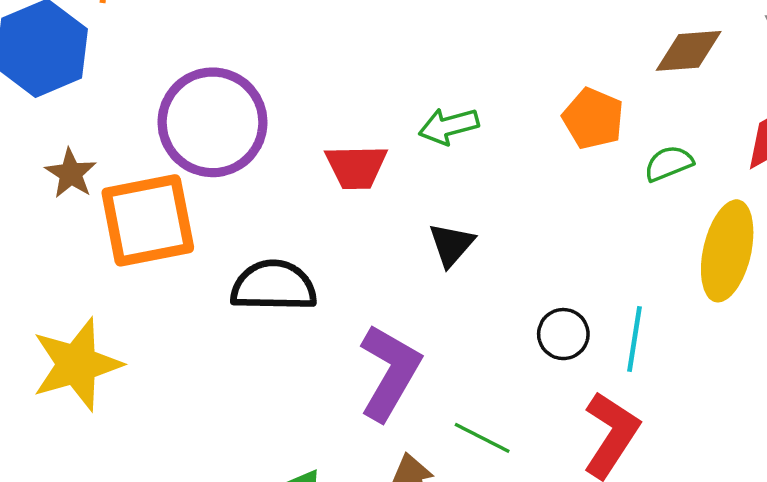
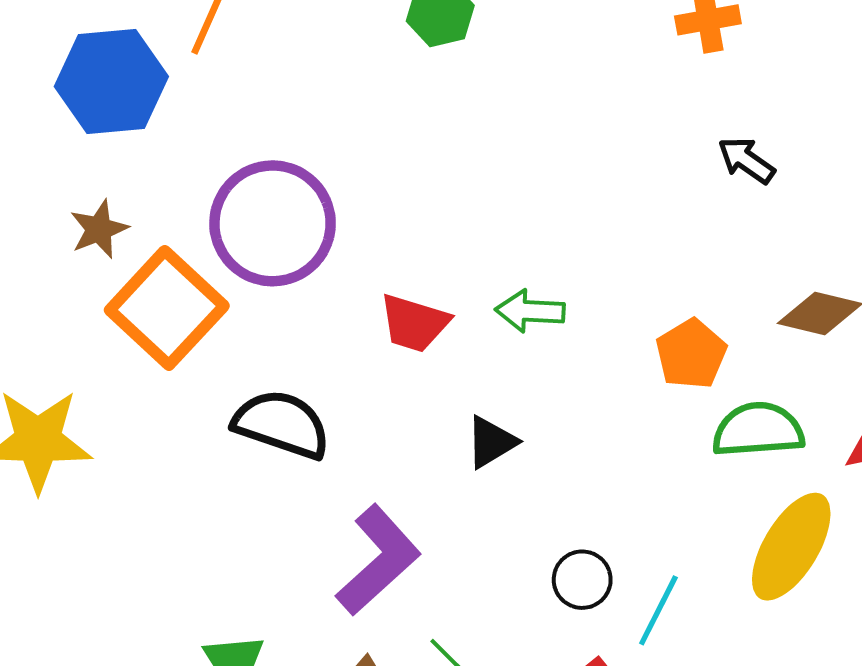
green semicircle: (669, 163) -> (758, 430), size x1.6
orange square: (148, 220) -> (167, 308), turned 36

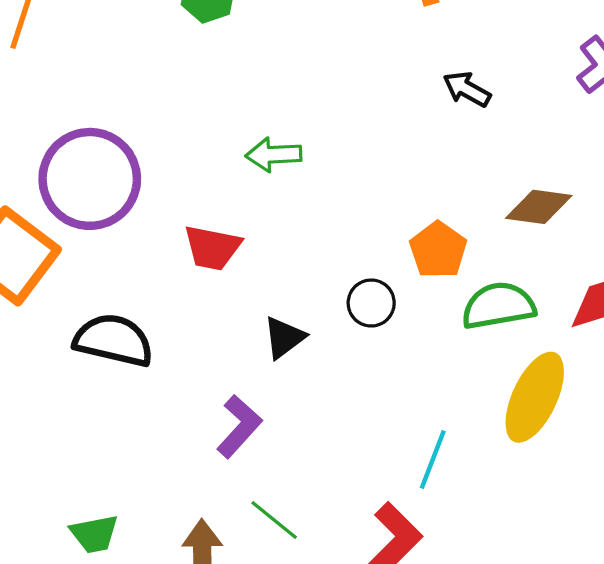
green arrow: (530, 311) -> (274, 155), moved
purple L-shape: (378, 560) -> (239, 426), moved, size x0.7
black circle: (582, 580) -> (371, 303), moved

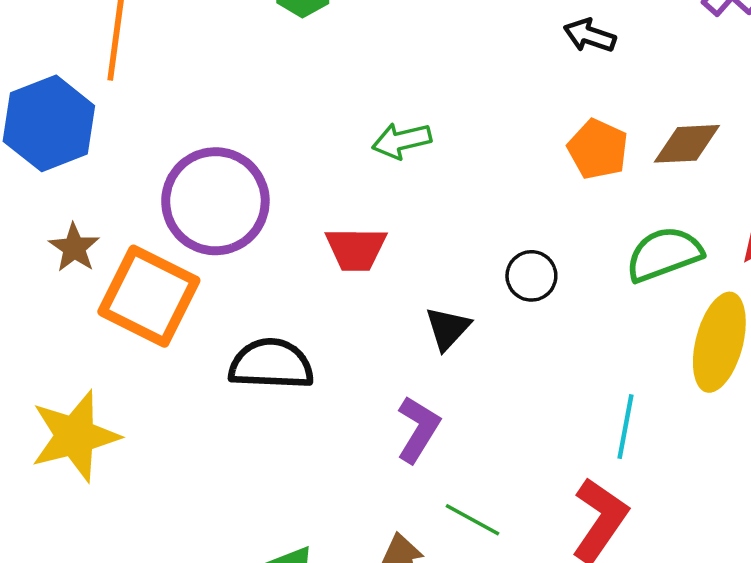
orange pentagon: (438, 250) -> (598, 149), moved

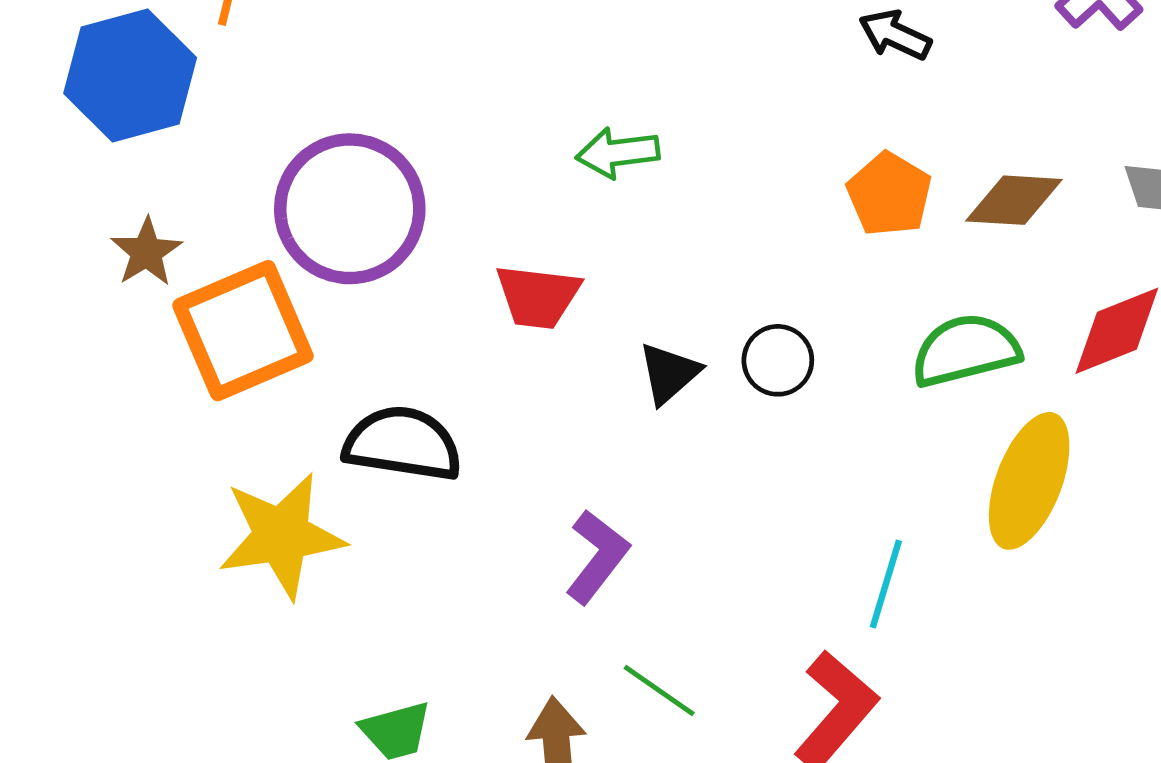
orange square: (149, 296) -> (243, 331), turned 34
black triangle: (448, 328) -> (669, 373), moved
yellow star: (75, 436) -> (282, 536), moved

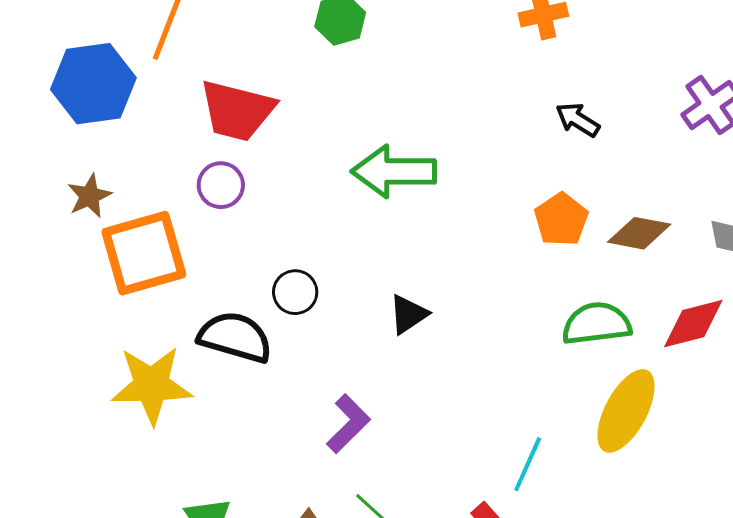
green arrow: (618, 153) -> (394, 171), size x1.6
purple circle: (350, 209) -> (221, 185), size x0.5
red trapezoid: (538, 296) -> (237, 111), moved, size x1.4
black circle: (778, 360) -> (295, 292), moved

